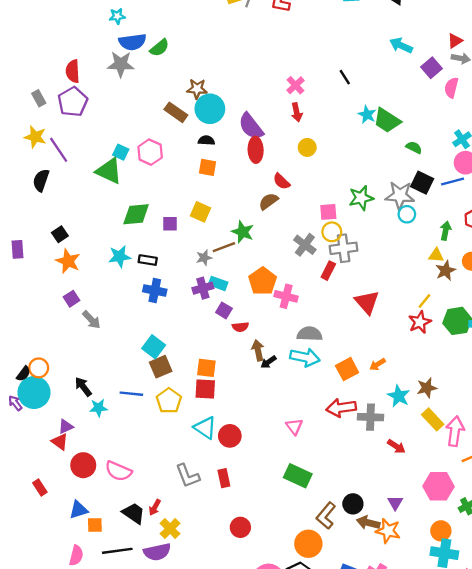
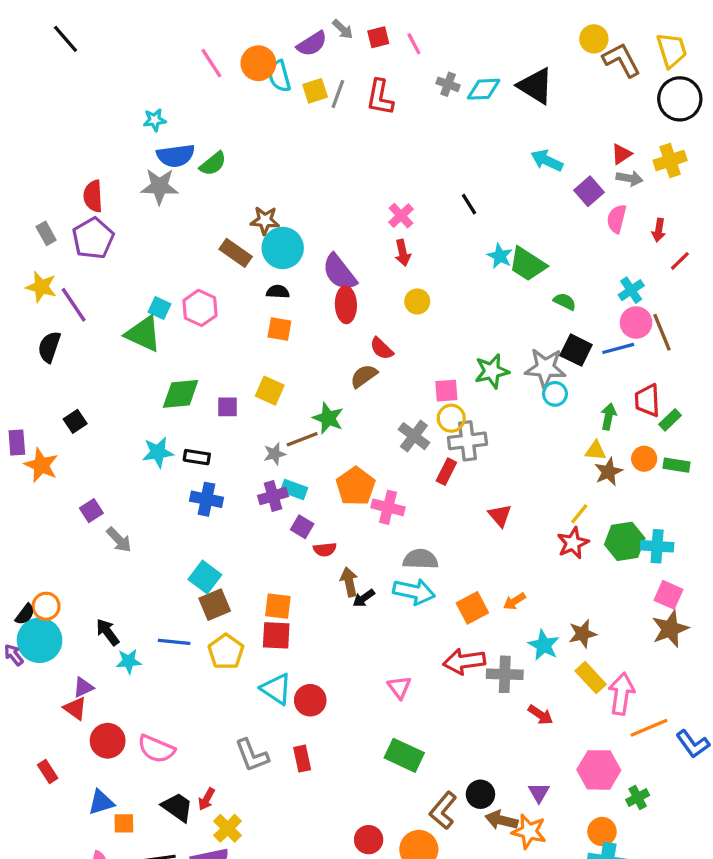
orange star: (68, 261) -> (41, 465), moved
red triangle: (367, 302) -> (500, 515), size x0.7
red circle: (240, 527) -> (369, 840), moved

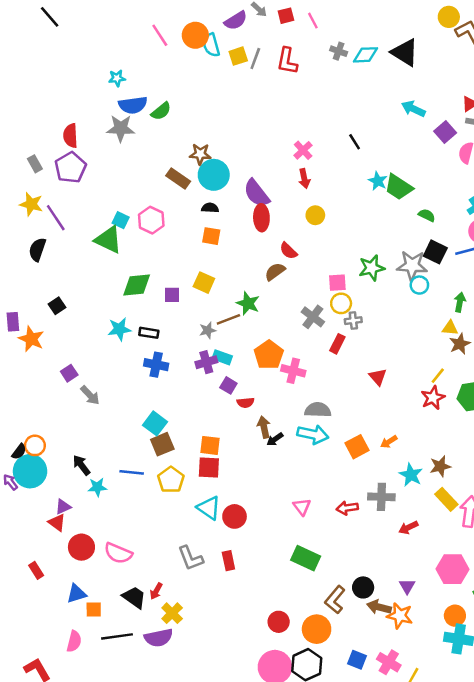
gray cross: (467, 441) -> (353, 321), size x0.6
red arrow: (464, 661) -> (347, 508), moved, size x0.7
red arrow: (540, 715) -> (408, 527), turned 120

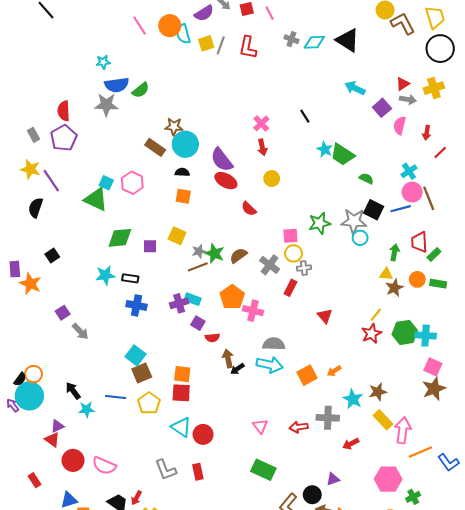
red ellipse: (261, 218) -> (226, 181), turned -60
brown semicircle: (275, 272) -> (238, 255), moved
gray star: (208, 330) -> (199, 251), moved
purple triangle: (407, 586) -> (333, 479), moved, turned 40

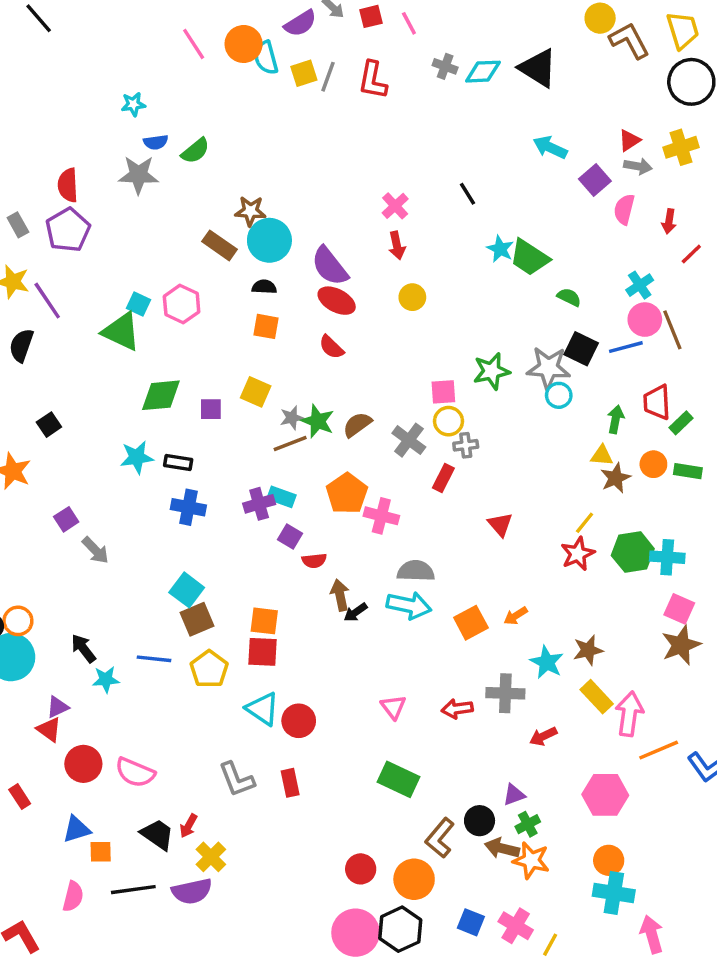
blue semicircle: (117, 85) -> (156, 142), size x0.6
red semicircle: (249, 209) -> (331, 347), moved
green cross: (413, 497) -> (528, 824), moved

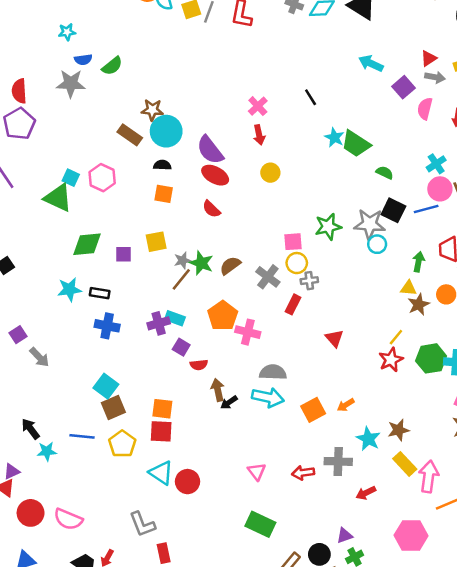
yellow square: (256, 392) -> (156, 242), turned -35
brown line: (290, 444) -> (181, 279), turned -30
red rectangle: (290, 783) -> (164, 553), moved

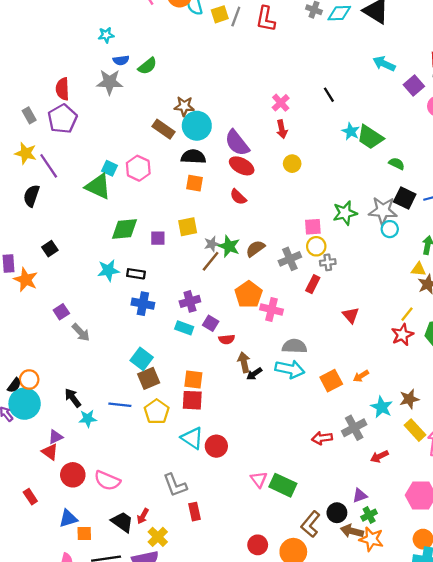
black semicircle: (162, 165) -> (193, 157), size x1.5
gray cross: (268, 277) -> (290, 259), turned 30
cyan rectangle: (175, 318) -> (184, 328), moved
gray cross: (338, 461) -> (354, 428), turned -30
pink triangle: (257, 471) -> (259, 479), moved

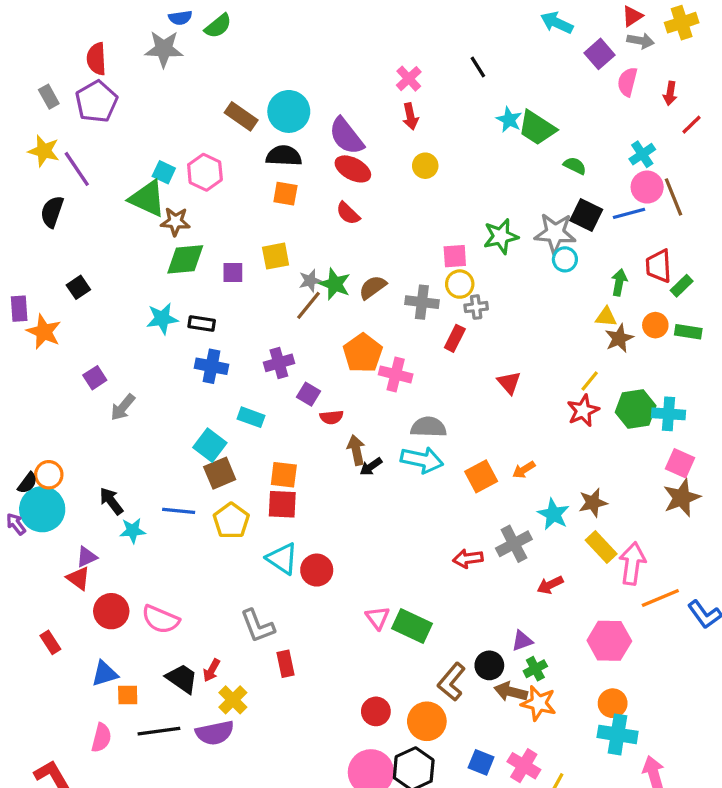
brown star: (184, 106) -> (175, 222), moved
gray cross: (290, 259) -> (422, 302), turned 30
cyan rectangle: (184, 328) -> (251, 417), moved
gray arrow: (81, 332) -> (123, 407), turned 84

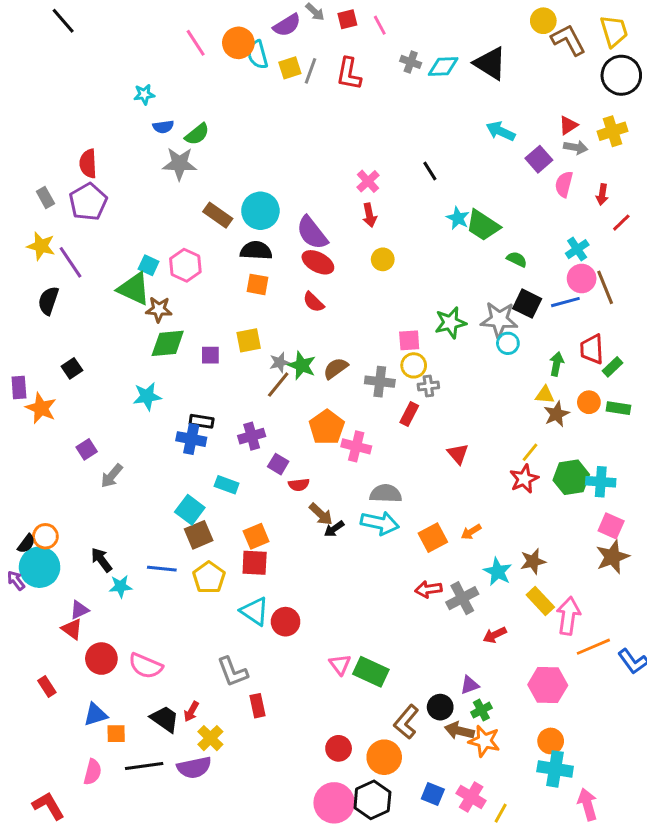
gray star: (164, 49) -> (179, 164), moved
black rectangle: (202, 323) -> (202, 421), moved
brown arrow: (356, 450) -> (321, 514), turned 145
orange square: (284, 475) -> (256, 536), turned -30
red arrow: (468, 559) -> (428, 589), moved

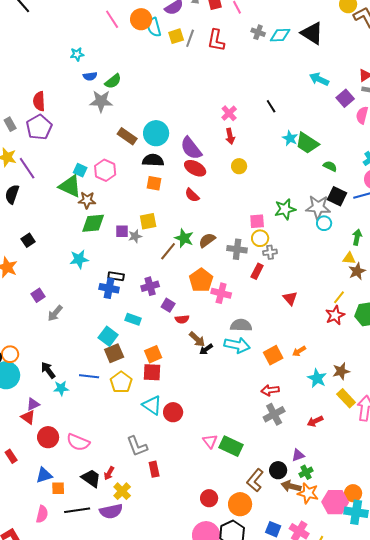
gray star: (280, 362) -> (135, 236), moved
gray cross: (462, 598) -> (274, 414), moved
pink hexagon: (548, 685) -> (335, 502), moved

